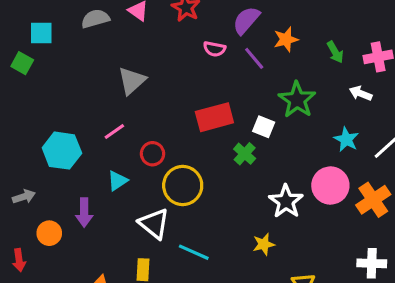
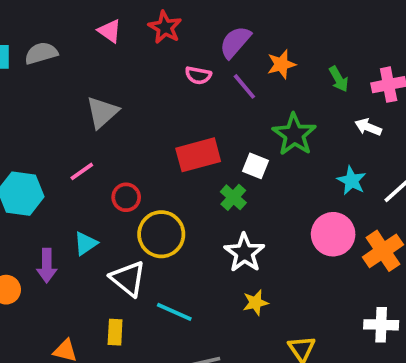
gray semicircle: (95, 19) -> (41, 53), moved
cyan triangle: (118, 181) -> (86, 243), moved
white star: (286, 201) -> (244, 253), moved

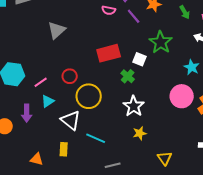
pink line: (82, 171) -> (41, 82), moved

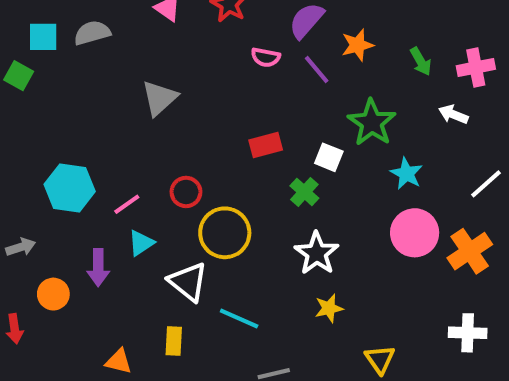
red rectangle: (109, 53) -> (266, 145), size x0.7
cyan star: (192, 67) -> (406, 174), moved

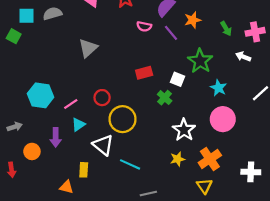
orange cross: (470, 251) -> (210, 159), moved
white star: (317, 253) -> (184, 130), moved
yellow rectangle: (174, 341) -> (84, 170), moved

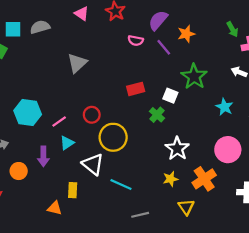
green arrow: (226, 29) -> (232, 29), moved
cyan star: (218, 88) -> (224, 107), moved
pink circle: (223, 119) -> (228, 150), moved
yellow triangle: (204, 186) -> (186, 207), moved

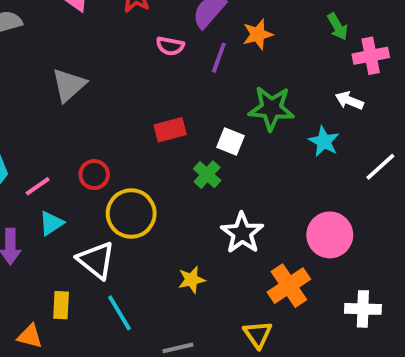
purple line: (164, 47) -> (219, 58), turned 60
green star: (194, 77) -> (271, 108), turned -30
cyan star: (224, 107) -> (324, 141), moved
yellow star: (170, 179) -> (192, 280), moved
cyan line: (121, 184) -> (119, 313), moved, turned 35

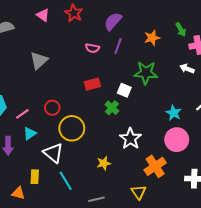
orange star: (258, 34) -> (152, 38), moved
pink semicircle: (170, 46) -> (92, 48), moved
cyan star: (324, 141) -> (174, 113), moved

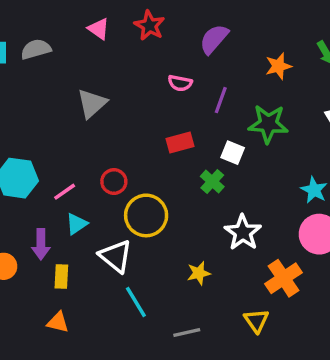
purple line: (118, 46) -> (221, 100), moved
yellow rectangle: (35, 177) -> (61, 277), moved

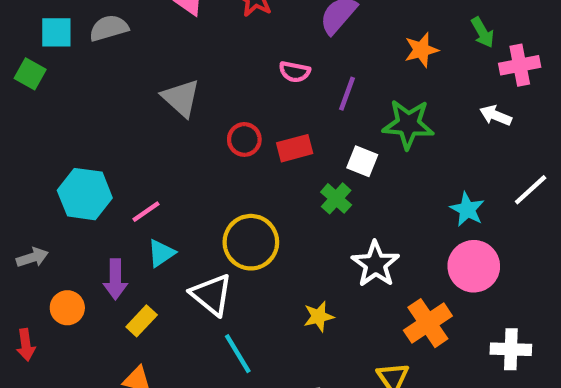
gray triangle: (92, 103) -> (181, 98), turned -36
red circle: (114, 182) -> (244, 139), moved
yellow rectangle: (61, 277) -> (142, 321), turned 40

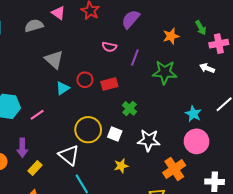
gray semicircle: (109, 28) -> (34, 26), moved
white square: (362, 161) -> (115, 134), moved
cyan triangle: (161, 253) -> (63, 88), moved
white star: (375, 264) -> (149, 140), turned -30

